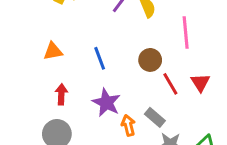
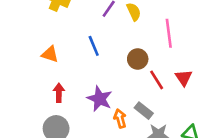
orange triangle: (53, 51) -> (50, 54), turned 30
blue line: (100, 58) -> (94, 46), moved

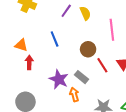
red arrow: (59, 93) -> (29, 62), moved
gray rectangle: (144, 111) -> (82, 77), moved

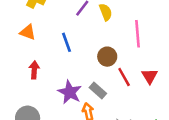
orange triangle: (21, 45) -> (28, 32), moved

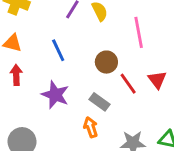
red arrow: (34, 70) -> (16, 75), moved
purple star: (70, 92) -> (55, 95), moved

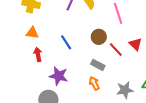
blue line: (58, 50) -> (66, 42), moved
purple star: (55, 95) -> (59, 76), moved

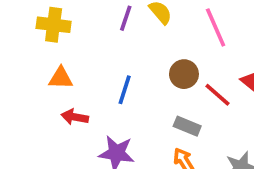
blue line: (66, 42) -> (125, 90), turned 56
red arrow: (38, 54) -> (75, 117), turned -64

